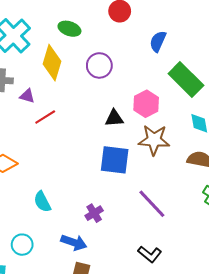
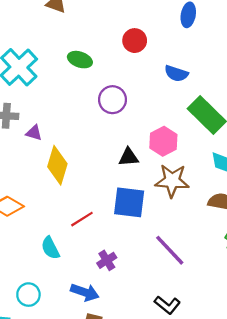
blue semicircle: (158, 41) -> (176, 73), turned -95
yellow diamond: (52, 63) -> (57, 165), moved
red line: (45, 117) -> (82, 219), moved

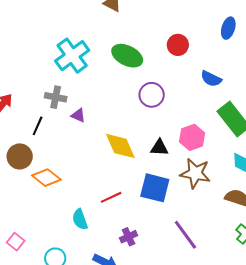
green ellipse: (80, 60) -> (127, 56), size x1.4
yellow diamond: (57, 165) -> (120, 146), moved, turned -48

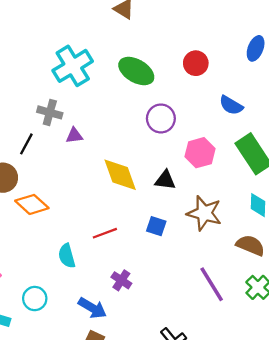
purple triangle: (78, 115) -> (74, 136), turned -35
pink hexagon: (192, 137) -> (200, 153), moved
blue square: (155, 188) -> (156, 226), size x0.6
purple line: (185, 235) -> (212, 284), moved
purple cross: (129, 237) -> (121, 280), turned -36

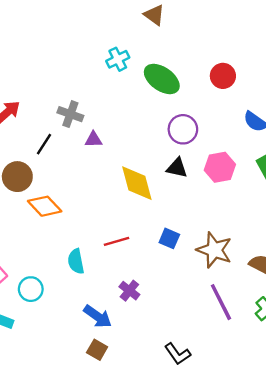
cyan cross: (73, 66) -> (118, 59), moved, size x0.6
black triangle: (165, 180) -> (177, 168), moved
brown star: (204, 213) -> (214, 250), moved
cyan circle: (35, 299) -> (31, 289), moved

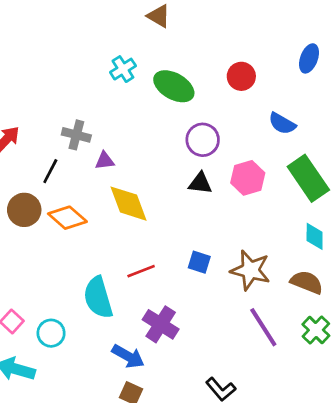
yellow diamond: (137, 183) -> (128, 204), moved
orange diamond: (45, 206) -> (67, 218), moved
cyan semicircle: (76, 261) -> (98, 298), size x1.5
purple cross: (129, 291) -> (161, 324), size x1.5

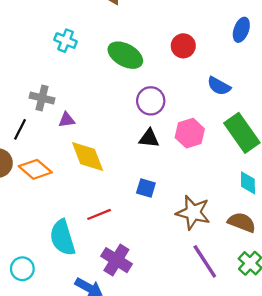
cyan cross: (123, 69) -> (66, 41), moved, turned -35
blue square: (199, 262) -> (146, 188), moved

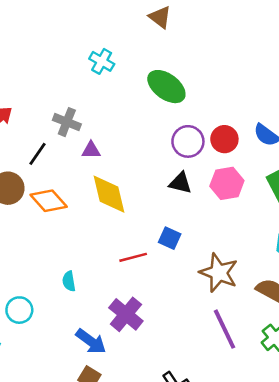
red circle: (183, 46) -> (224, 139), moved
red line: (99, 214) -> (133, 257), moved
cyan semicircle: (62, 238) -> (69, 281), size x0.5

